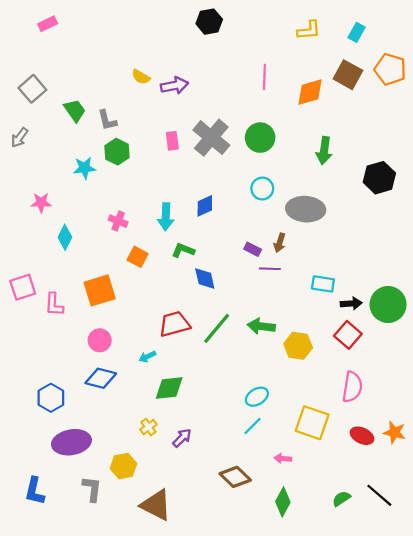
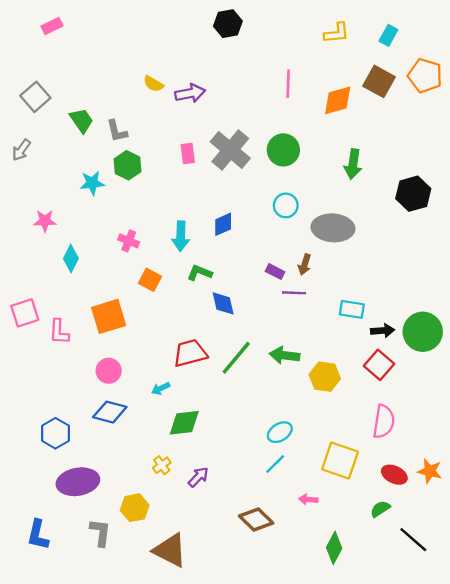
green semicircle: (341, 499) -> (380, 509), moved
green diamond: (283, 502) -> (334, 548), moved

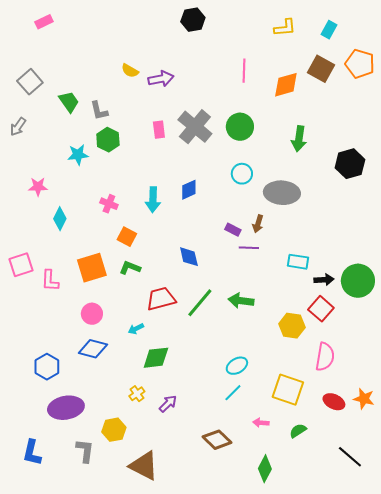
green L-shape: (200, 273) -> (130, 268), moved
yellow hexagon: (325, 377) -> (292, 326), moved
green semicircle: (380, 509) -> (298, 431), moved
green diamond: (334, 548) -> (265, 469), moved

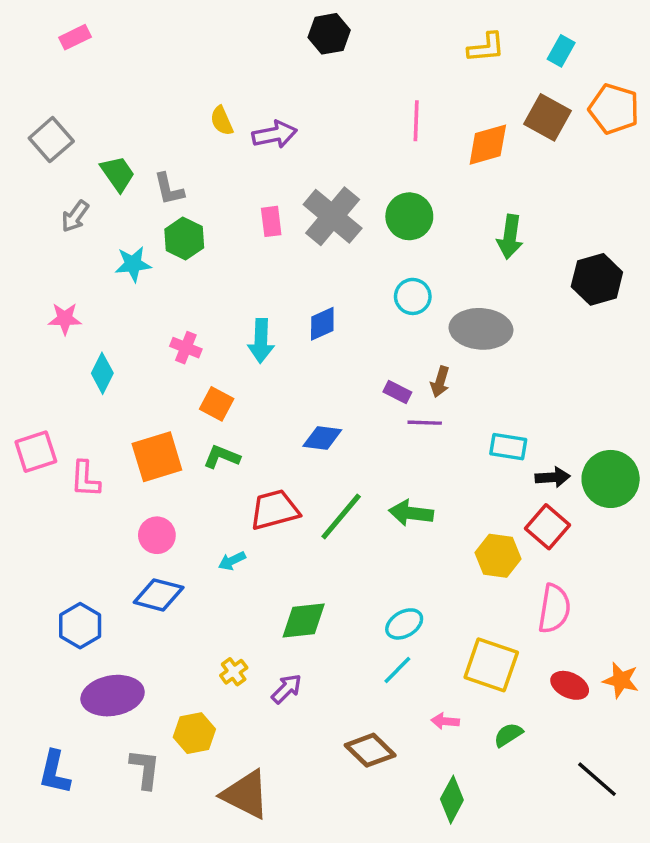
yellow semicircle: (130, 71) -> (222, 121), turned 36
gray arrow: (18, 127) -> (75, 216), moved
blue diamond: (189, 257) -> (322, 438), turned -70
green diamond: (156, 358) -> (304, 621), moved

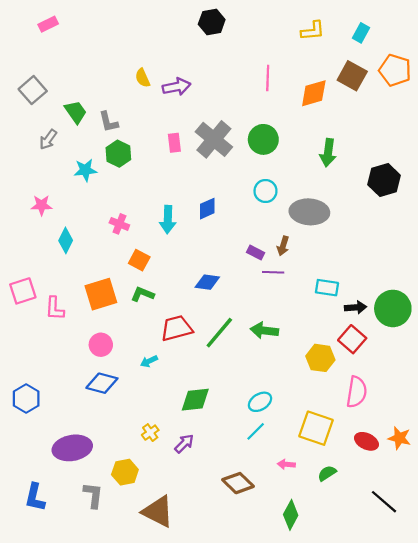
blue hexagon: (80, 626) -> (26, 399), moved

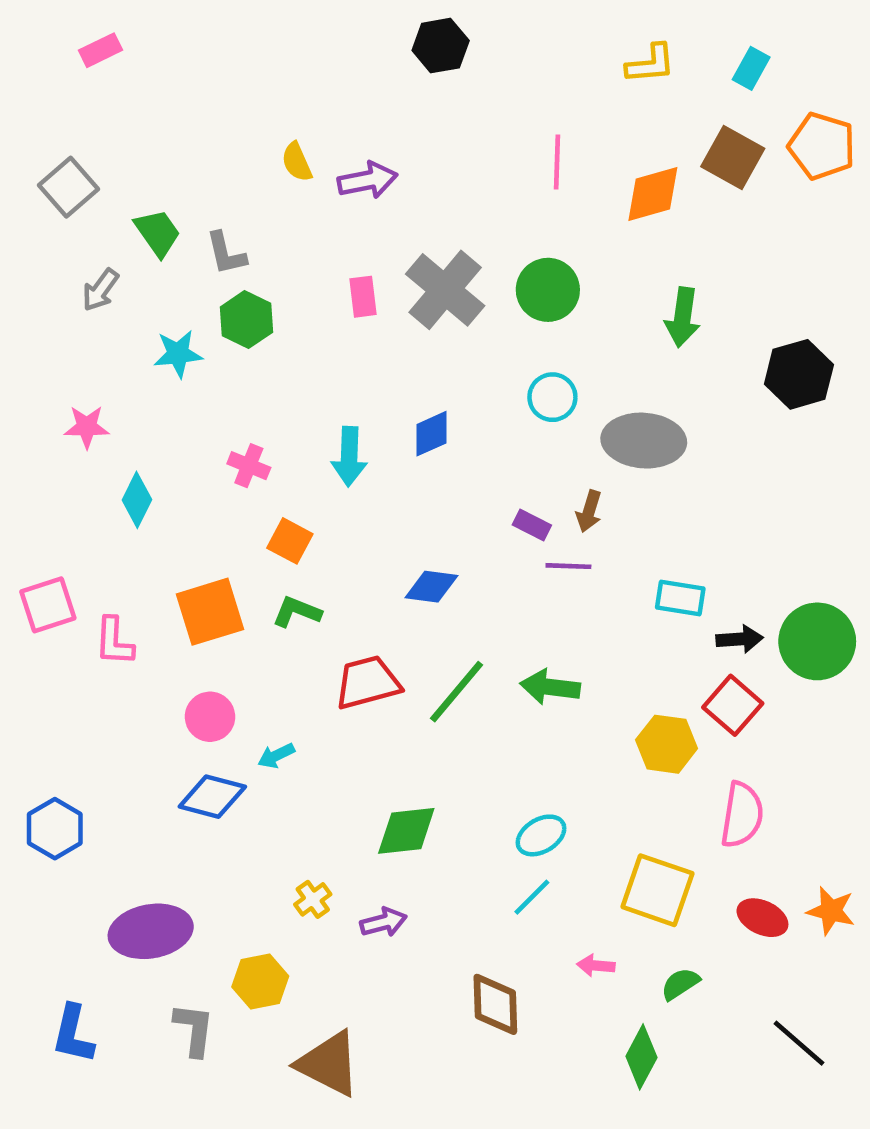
cyan arrow: (149, 361) -> (276, 756), moved
purple arrow: (184, 444) -> (384, 922), turned 30
brown diamond: (238, 483) -> (495, 1004), turned 44
green diamond: (291, 515) -> (641, 1057), moved

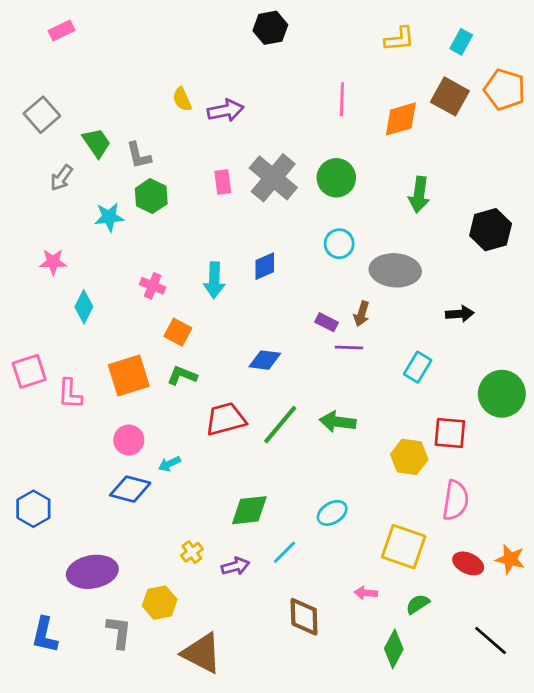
cyan rectangle: (680, 598) -> (418, 367), turned -68
black arrow: (740, 639) -> (460, 314), moved
red square: (733, 705) -> (450, 433), turned -36
cyan line: (532, 897) -> (284, 552), moved

